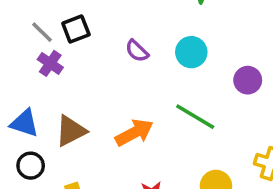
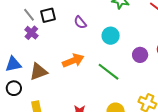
purple semicircle: (137, 51) -> (80, 22), moved
blue triangle: (24, 123) -> (13, 64), turned -36
orange arrow: (134, 133) -> (73, 61), moved

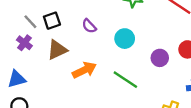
purple cross: (31, 33) -> (24, 43), moved
brown triangle: (38, 72) -> (57, 50), moved

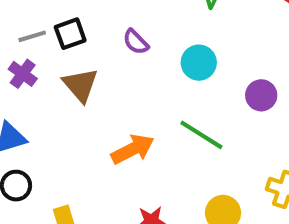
gray line: (30, 22) -> (32, 36), turned -63
brown triangle: (57, 50) -> (80, 85), turned -45
orange arrow: (84, 70) -> (133, 149), moved

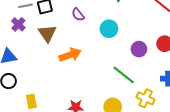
green line: (201, 135) -> (124, 75), moved
orange arrow: (133, 149) -> (70, 55), moved

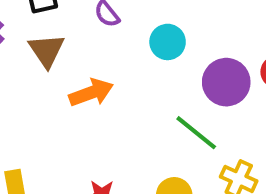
purple circle: (139, 49) -> (226, 82), size x1.5

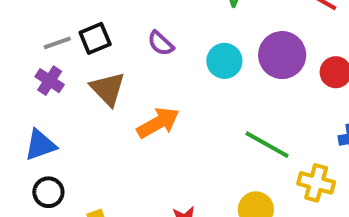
purple circle: (226, 82) -> (282, 55), moved

